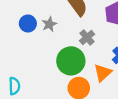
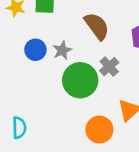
green circle: (71, 61) -> (80, 80), moved

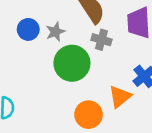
gray cross: (109, 67) -> (101, 40), moved, turned -36

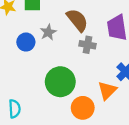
gray star: (55, 32) -> (48, 32), moved
green circle: (72, 63) -> (60, 82), moved

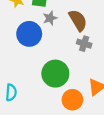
gray star: (48, 32) -> (50, 18), moved
blue circle: (26, 42) -> (29, 34), size x1.5

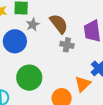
green circle: (55, 74) -> (29, 78), moved

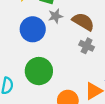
brown semicircle: (59, 24) -> (83, 22), turned -35

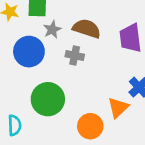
gray cross: (87, 46) -> (75, 55), moved

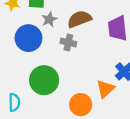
brown semicircle: (87, 29) -> (79, 19), turned -40

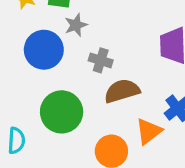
brown semicircle: (79, 19) -> (122, 91), moved

